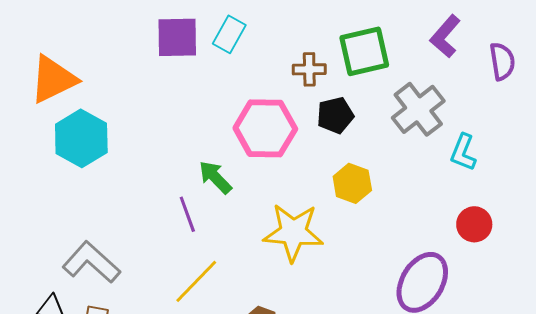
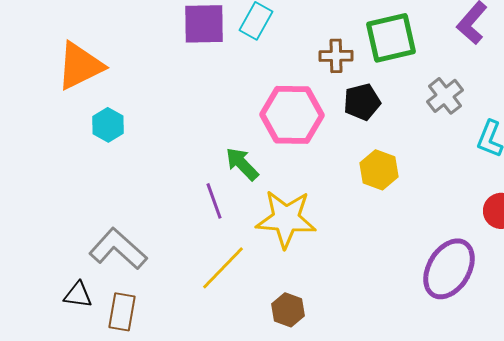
gray cross: (418, 109) -> (445, 96), size x0.7
cyan hexagon: (81, 138) -> (108, 125), size x0.6
yellow star: (293, 232) -> (286, 219), moved

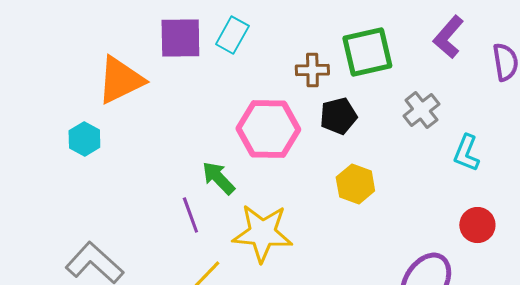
orange triangle: (80, 66) -> (120, 80), moved

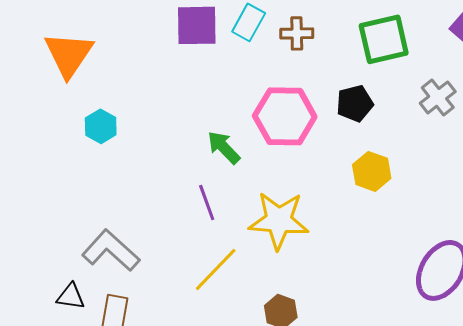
brown cross: (312, 70) -> (297, 33), moved
orange triangle: (120, 80) -> (69, 54), moved, turned -30
green arrow: (218, 178) -> (224, 147), moved

